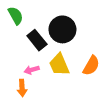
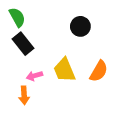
black circle: (62, 29) -> (80, 26), moved, size x0.7
black rectangle: (37, 40) -> (23, 44), moved

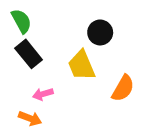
yellow trapezoid: (64, 70) -> (82, 65), moved
orange arrow: (24, 95) -> (30, 118), turned -66

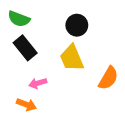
green semicircle: (21, 21) -> (19, 19), turned 140
black circle: (100, 32) -> (77, 25), moved

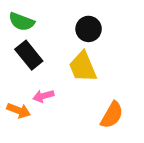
orange semicircle: (108, 78) -> (112, 115), moved
orange arrow: (26, 105) -> (19, 111), moved

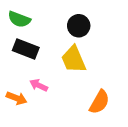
black rectangle: (29, 55) -> (26, 49), turned -30
pink arrow: (43, 96) -> (39, 85), turned 42

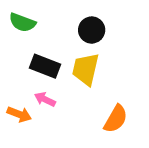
black rectangle: (26, 49) -> (45, 66), moved
yellow trapezoid: (74, 59) -> (86, 69), turned 36

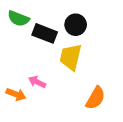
black rectangle: (45, 66) -> (45, 33), moved

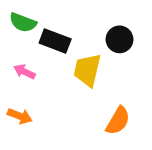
black circle: (76, 25) -> (119, 39), moved
pink arrow: (37, 82) -> (24, 72), moved

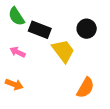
green semicircle: (23, 23) -> (16, 16), turned 36
yellow trapezoid: (87, 70) -> (63, 51), turned 130

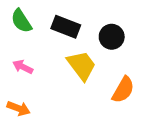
black rectangle: (40, 30) -> (66, 27), moved
orange semicircle: (85, 88) -> (123, 90), moved

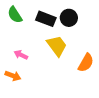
black circle: (112, 37) -> (69, 18), moved
pink arrow: (23, 67) -> (21, 55), moved

